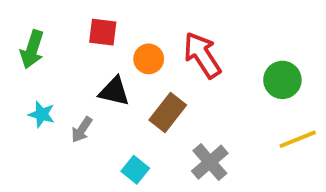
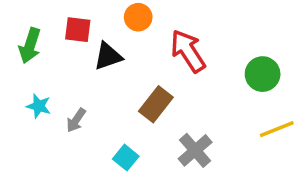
red square: (103, 32) -> (78, 30), moved
orange circle: (149, 59) -> (138, 17), moved
black triangle: (114, 91) -> (108, 56), moved, turned -32

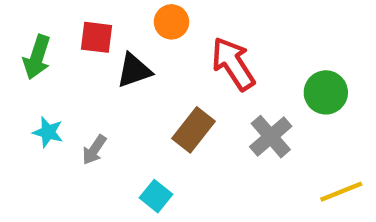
yellow line: (277, 129) -> (341, 192), moved
gray cross: (195, 150) -> (271, 137), moved

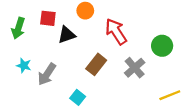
gray arrow: (94, 150) -> (47, 74), size x1.5

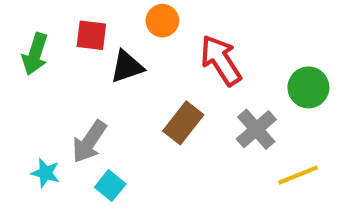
cyan star: (24, 66) -> (45, 173), moved
yellow line: (170, 95) -> (298, 175), moved
cyan square: (78, 97) -> (110, 186), moved

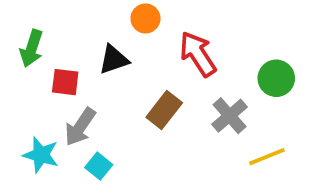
red square: (91, 35) -> (65, 82), moved
cyan star: (45, 173) -> (41, 155), size x1.4

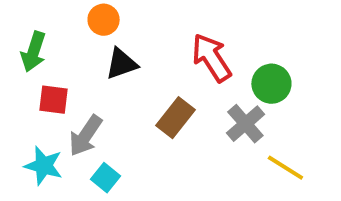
orange circle: (145, 18) -> (104, 20), moved
green circle: (276, 78) -> (271, 84), moved
red square: (65, 82) -> (54, 100), moved
yellow line: (267, 157) -> (285, 168), turned 54

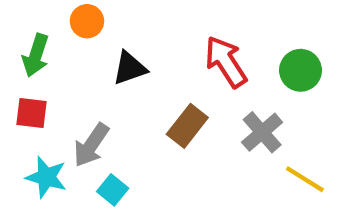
orange circle: (104, 20) -> (87, 21), moved
green circle: (271, 84) -> (301, 70), moved
red square: (54, 100) -> (31, 113), moved

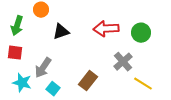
red arrow: (226, 62) -> (106, 29), turned -60
brown rectangle: (187, 126) -> (88, 81), moved

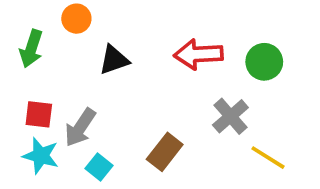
red square: (15, 53) -> (39, 114), moved

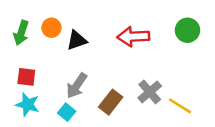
orange circle: (76, 19) -> (51, 28), moved
green circle: (264, 62) -> (187, 30), moved
gray cross: (230, 116) -> (150, 92), moved
gray arrow: (80, 128) -> (77, 86), moved

